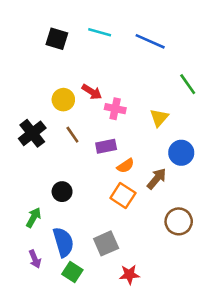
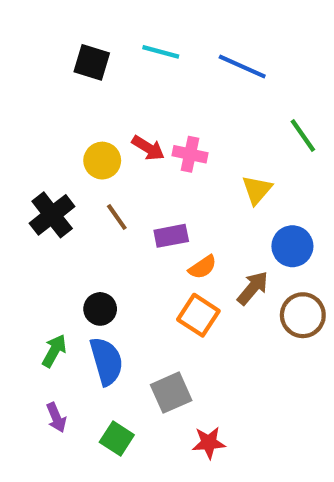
pink cross: (115, 109) -> (190, 154), moved
brown circle: (179, 221) -> (303, 315), moved
blue semicircle: (63, 242) -> (106, 361), moved

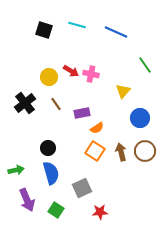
brown arrow: (253, 288) -> (121, 152), moved, turned -54
green arrow: (54, 351) -> (16, 170), moved, turned 49
purple arrow: (56, 418) -> (27, 200), size x1.6

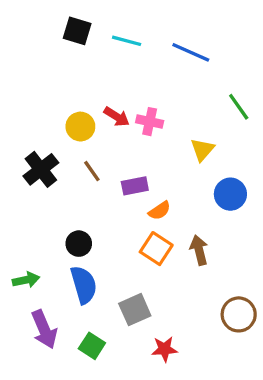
black square: (44, 30) -> (77, 31), moved
brown circle: (145, 151) -> (239, 314), moved

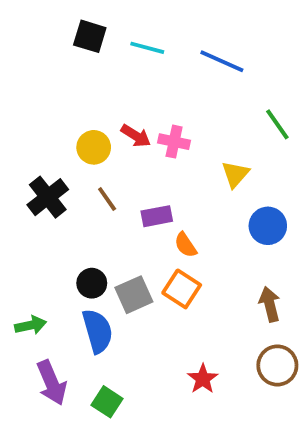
orange semicircle: (160, 211) -> (186, 245), turned 90
brown arrow: (199, 250) -> (270, 304), moved
gray square: (135, 310) -> (134, 295), moved
red star: (164, 349) -> (203, 379), moved, turned -30

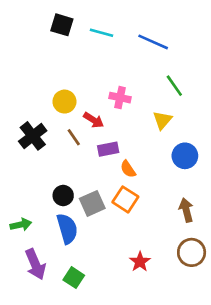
green line: (277, 124) -> (174, 86), moved
red arrow: (136, 136) -> (94, 120), moved

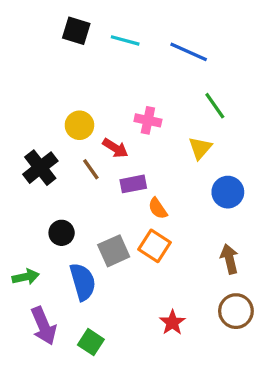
black circle: (63, 196) -> (62, 233), moved

